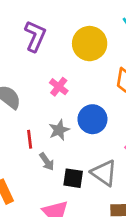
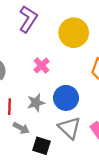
gray arrow: (47, 162) -> (21, 128), turned -35
gray triangle: (104, 173) -> (70, 128), moved

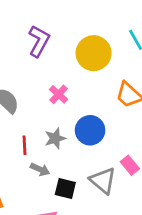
gray triangle: (70, 128) -> (103, 181), moved

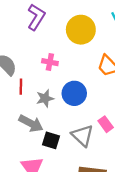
pink cross: (59, 94) -> (50, 62), turned -35
red line: (25, 145) -> (21, 87), moved
gray arrow: (40, 169) -> (31, 123), size x1.5

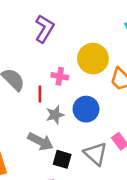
yellow circle: (81, 30) -> (93, 59), moved
red line: (21, 87) -> (40, 94), moved

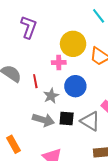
pink cross: (60, 76) -> (59, 63), moved
black square: (62, 159) -> (67, 119), moved

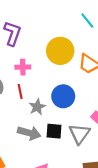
pink cross: (59, 63) -> (23, 67), moved
gray triangle: (90, 121) -> (79, 134), turned 35

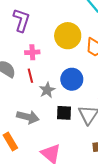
gray arrow: (29, 133) -> (28, 117), moved

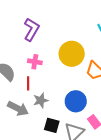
blue circle: (72, 79) -> (76, 101), moved
gray arrow: (28, 117) -> (18, 109), moved

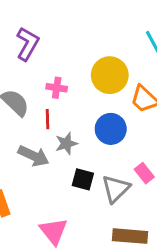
purple L-shape: (31, 29) -> (28, 44), moved
blue circle: (76, 101) -> (111, 129), moved

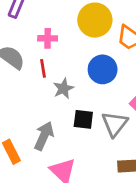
gray arrow: (34, 156) -> (44, 136), moved, turned -84

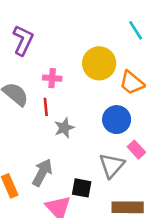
blue circle: (103, 69) -> (117, 120), moved
black square: (83, 119) -> (82, 188), moved

